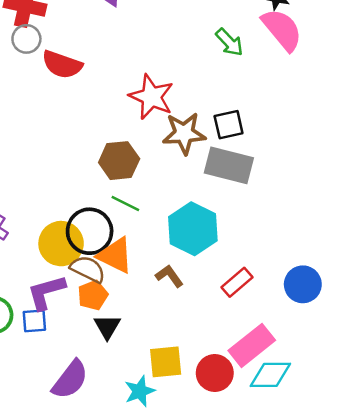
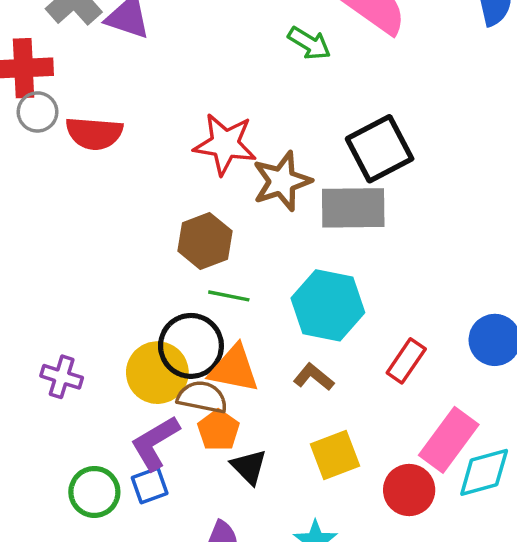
black square: (229, 125) -> (380, 149), moved, size x1.5
yellow square: (166, 362) -> (335, 455), moved

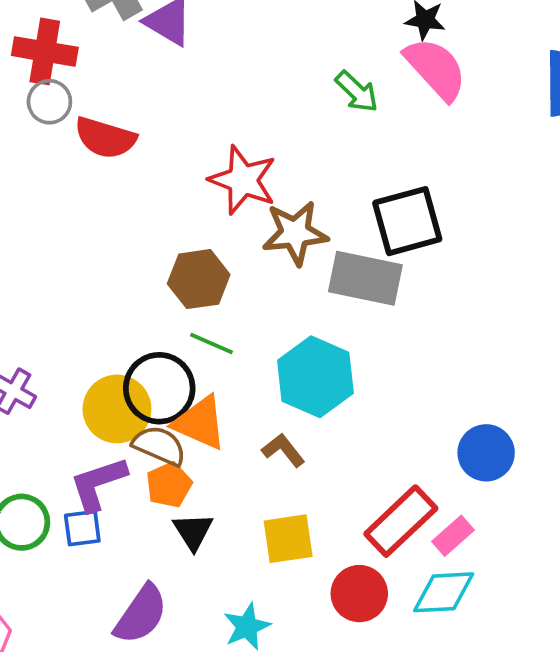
red rectangle: (406, 361) -> (401, 521), moved, size x1.5
pink rectangle: (449, 440) -> (453, 536), moved, size x0.6

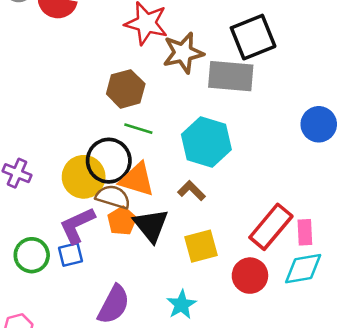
blue circle: (486, 453) -> (319, 124), moved
black triangle: (193, 531) -> (151, 225), moved, size x1.4
pink rectangle: (453, 536) -> (305, 232), turned -45

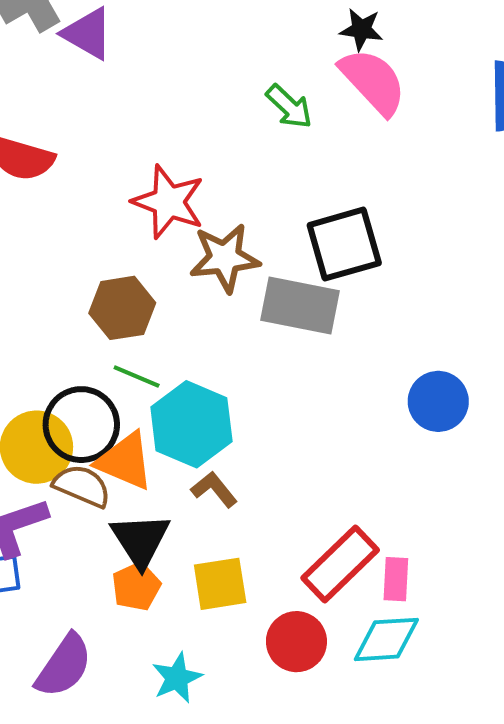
cyan hexagon: (206, 142) -> (191, 424), moved
orange pentagon: (122, 221) -> (136, 587), moved

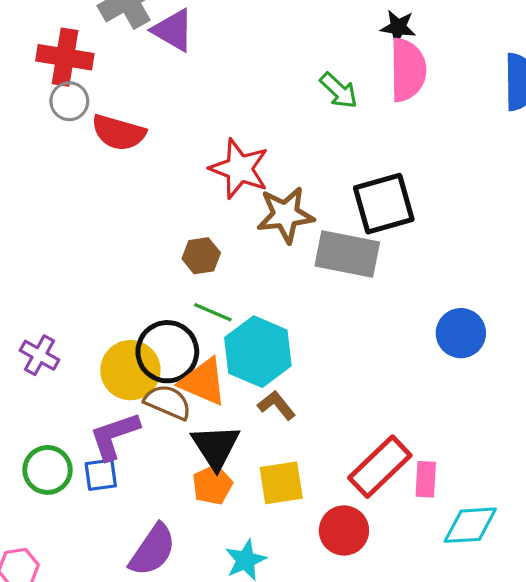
pink semicircle: (373, 81) -> (408, 70), turned 42
brown hexagon: (122, 308) -> (201, 256), size x0.7
cyan diamond: (386, 639) -> (470, 525), moved

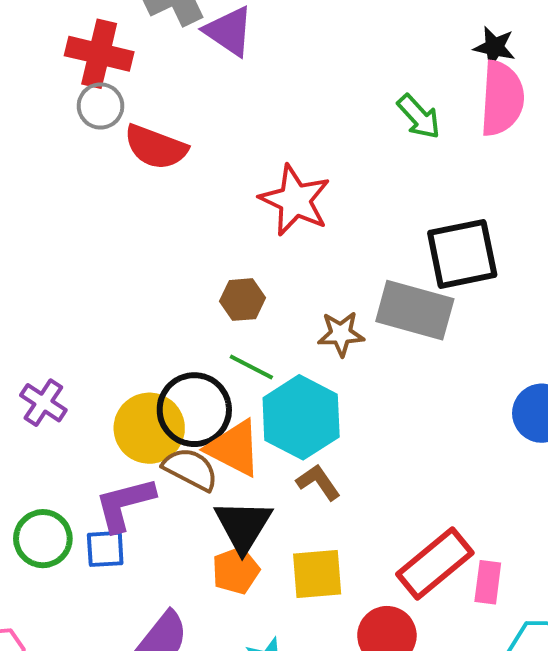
brown star: (285, 215) -> (341, 334), moved, size x0.7

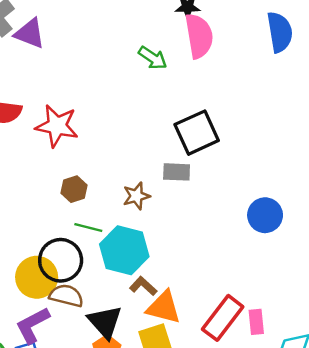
red star: (295, 200) -> (57, 126), moved
gray rectangle: (415, 310) -> (177, 172), size x0.6
orange triangle: (234, 448) -> (164, 307), moved

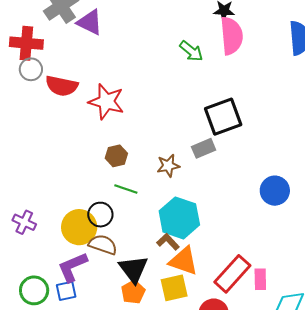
gray rectangle: (177, 172) -> (204, 148), turned -30
cyan hexagon: (124, 250) -> (179, 218), moved
black circle: (61, 260) -> (100, 215), size x0.7

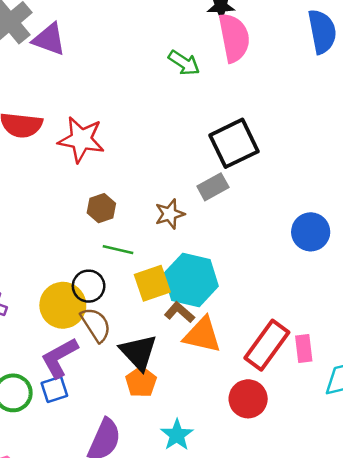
brown semicircle: (103, 245) -> (96, 325), turned 44
yellow square: (174, 288) -> (152, 283), moved

